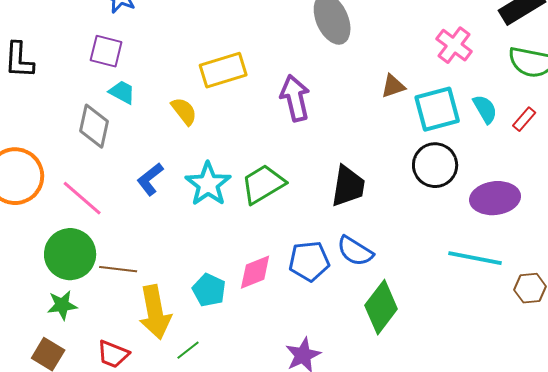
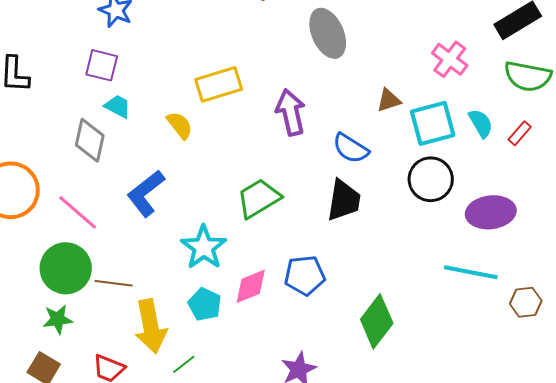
blue L-shape: (150, 179) -> (146, 193), size x1.4
cyan star: (208, 184) -> (204, 247), moved
blue semicircle: (355, 251) -> (351, 148), moved

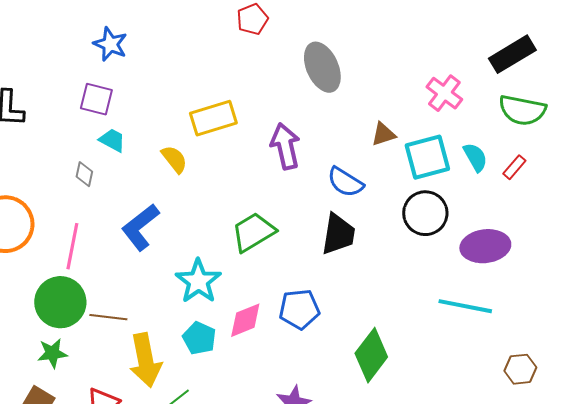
gray diamond: (90, 140) -> (84, 174), size x0.6
pink line: (78, 212) -> (72, 246), turned 60
brown hexagon: (526, 302) -> (520, 369), moved

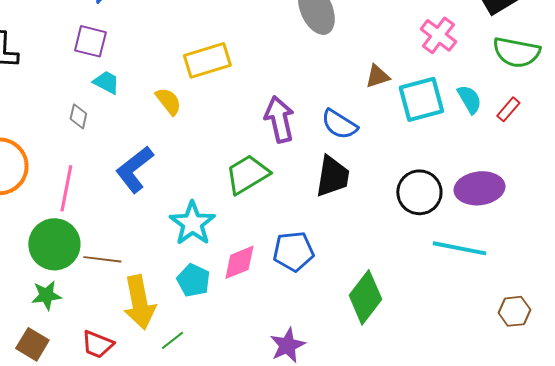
purple arrow: (285, 146) -> (279, 119), moved
black circle: (425, 213) -> (419, 192), moved

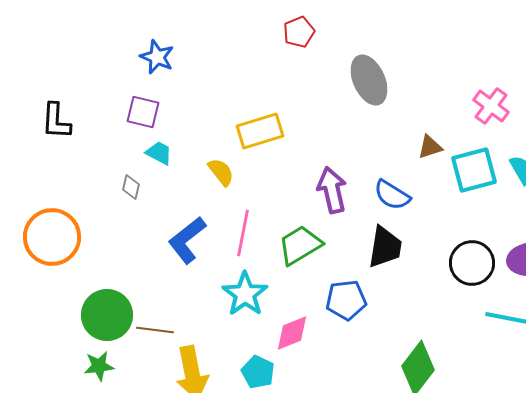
pink line: (66, 188) -> (243, 233), moved
blue pentagon: (293, 251) -> (346, 300), moved
cyan pentagon: (193, 280) -> (258, 372), moved

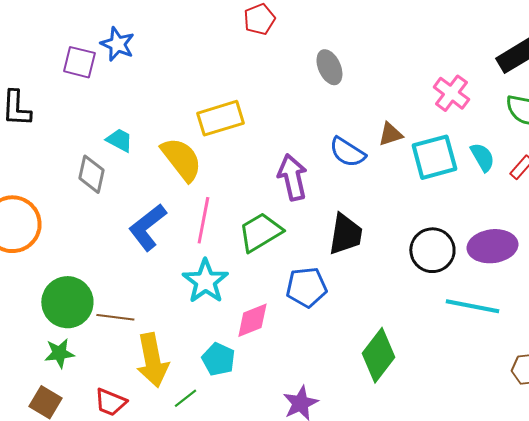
gray ellipse: (369, 80) -> (329, 67), size x0.7
purple square: (143, 112) -> (79, 62), moved
yellow semicircle: (221, 172) -> (181, 159), size x1.6
gray diamond: (131, 187) -> (91, 174), size x1.5
blue semicircle: (392, 195) -> (347, 152), moved

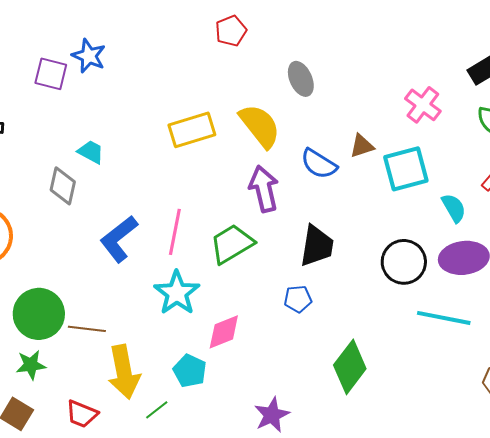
cyan semicircle: (482, 157) -> (454, 208), moved
yellow semicircle: (181, 159) -> (260, 126), moved
blue pentagon: (306, 287) -> (298, 299), moved, size x0.7

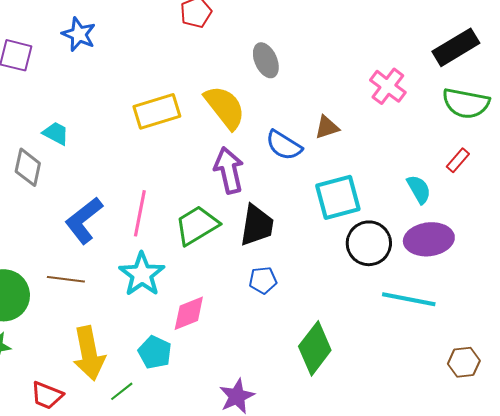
blue star: (89, 56) -> (79, 34), moved
cyan square: (406, 169) -> (338, 197), moved
black trapezoid: (317, 246) -> (257, 225), moved
brown line: (87, 329) -> (66, 279), moved

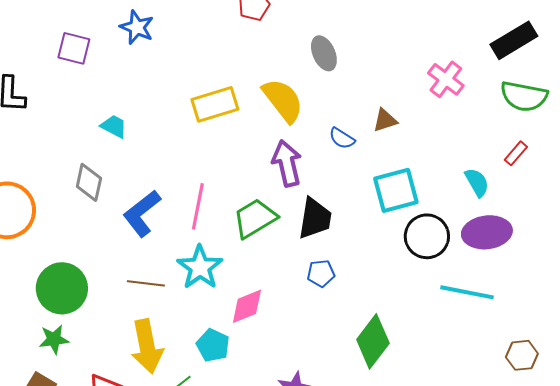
blue semicircle: (284, 145) -> (342, 138), size x0.7
gray diamond: (28, 167) -> (89, 182), moved
brown line: (66, 279) -> (146, 283), moved

